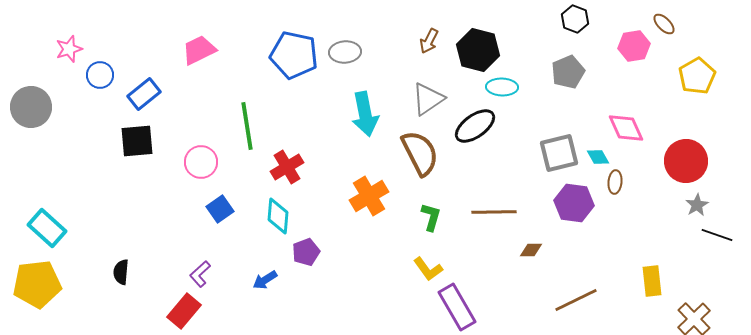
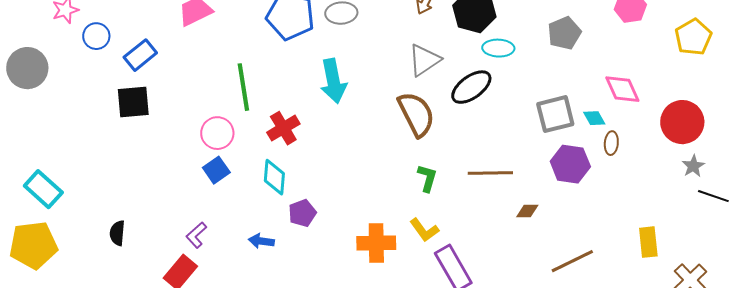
cyan arrow: (365, 114) -> (333, 81), moved
pink circle: (201, 162) -> (217, 133), moved
orange cross: (369, 196) -> (376, 243), moved, turned 30
blue arrow: (265, 280) -> (261, 241), turned 40

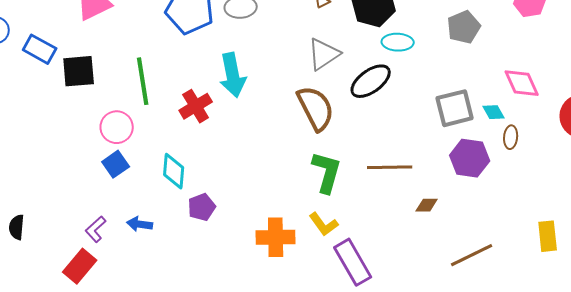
blue rectangle: (140, 55) -> (40, 49), turned 68
black square: (133, 102) -> (79, 71), moved
red cross: (283, 128) -> (196, 106), moved
green L-shape: (427, 178) -> (327, 172), size x1.5
blue arrow: (261, 241) -> (140, 224), moved

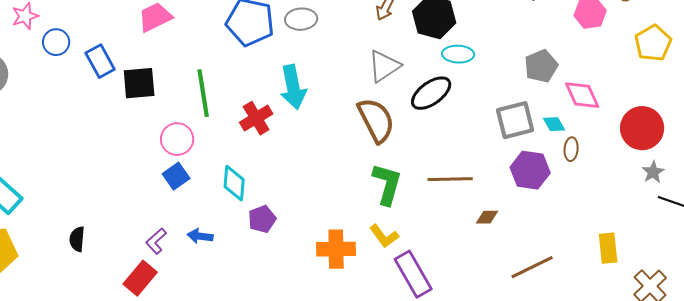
gray pentagon: (464, 27) -> (541, 66), moved
blue rectangle: (40, 49) -> (100, 61), turned 32

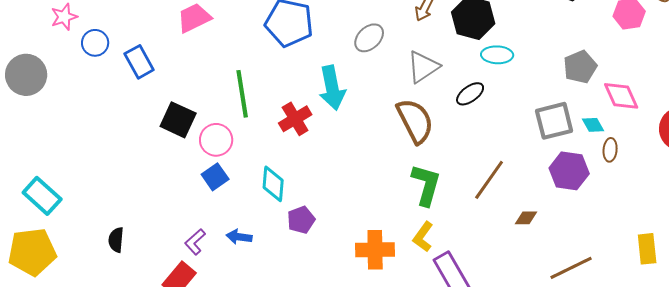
gray ellipse: (301, 19) -> (369, 38), moved, turned -40
black square: (139, 83) -> (178, 120), moved, turned 30
black ellipse: (431, 93) -> (470, 94), size x0.7
brown line: (450, 179) -> (489, 180), turned -54
yellow L-shape: (384, 236) -> (423, 237), turned 72

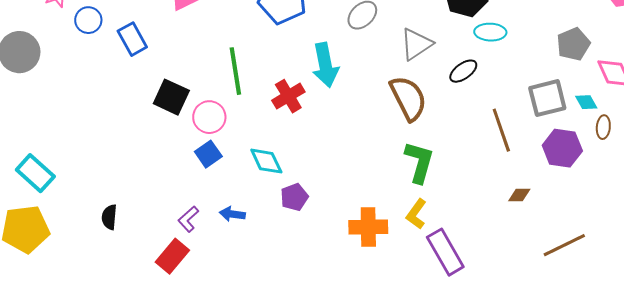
brown line: (489, 180) -> (501, 130), moved, turned -54
cyan diamond: (273, 184) -> (266, 161), turned -30

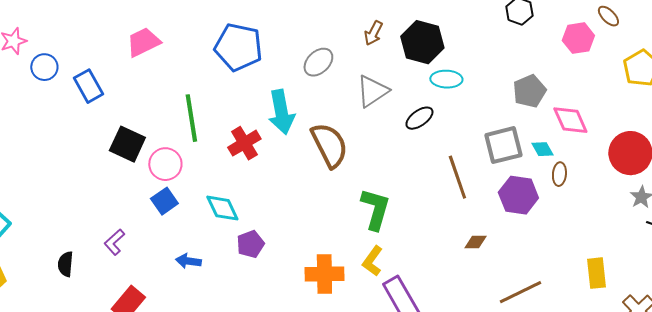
brown semicircle: (408, 98) -> (329, 145), moved
purple L-shape: (188, 219) -> (114, 242), moved

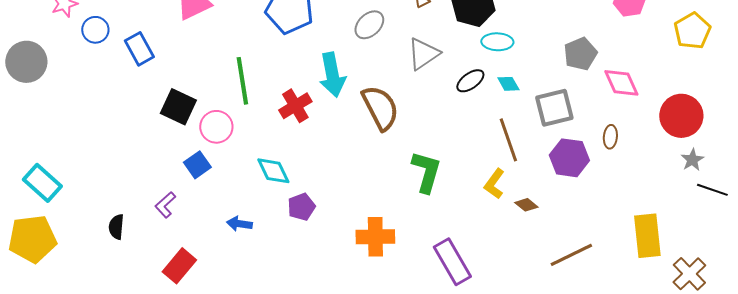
cyan diamond: (542, 149) -> (508, 84), moved
blue square: (164, 201) -> (197, 165), moved
brown diamond: (475, 242) -> (526, 205), turned 40
yellow L-shape: (372, 261) -> (494, 184), moved
yellow rectangle: (596, 273) -> (647, 236), size x1.4

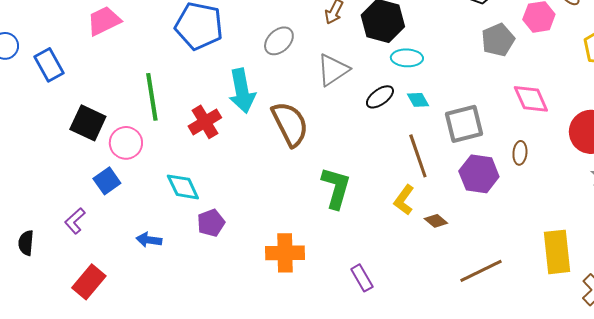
gray pentagon: (580, 54) -> (498, 40), moved
purple rectangle: (452, 262) -> (362, 278), size x0.6

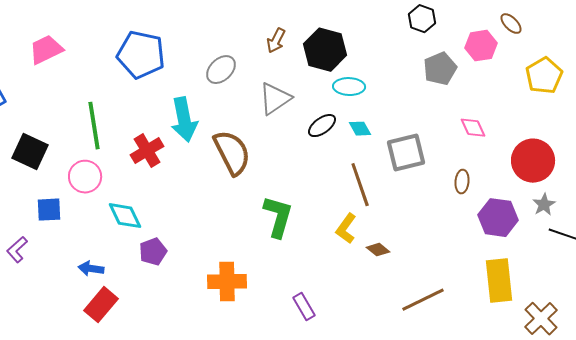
pink diamond: (531, 99) -> (473, 128), size x0.7
pink circle: (126, 143) -> (85, 177), moved
purple hexagon: (479, 174) -> (498, 218), moved
blue square: (107, 181) -> (49, 210), turned 32
red rectangle: (89, 282) -> (101, 305), moved

